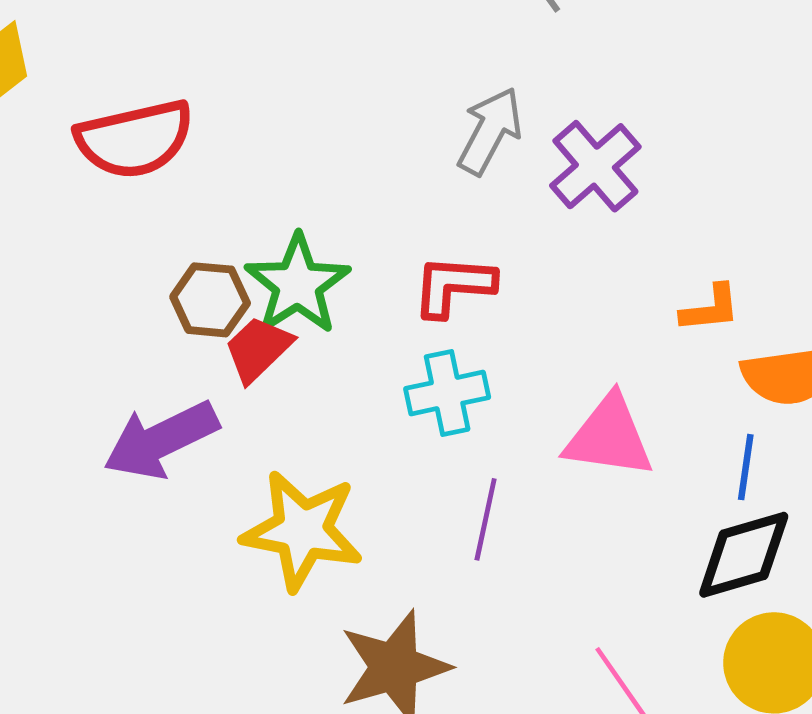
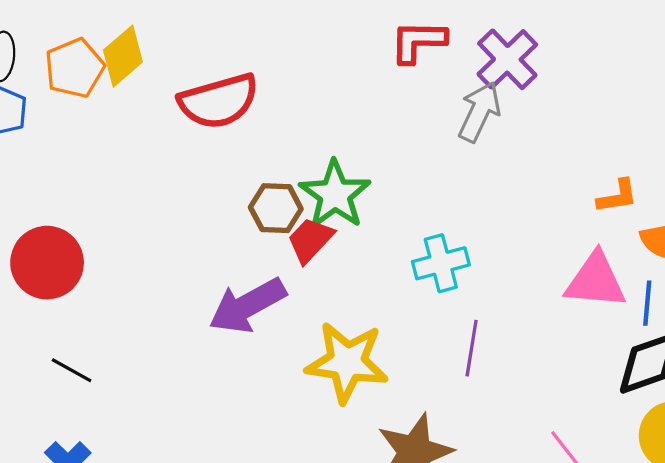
gray arrow: (490, 131) -> (479, 112), moved
purple cross: (595, 166) -> (507, 59), moved
red L-shape: (454, 286) -> (418, 42), moved
pink triangle: (609, 437) -> (596, 281), moved

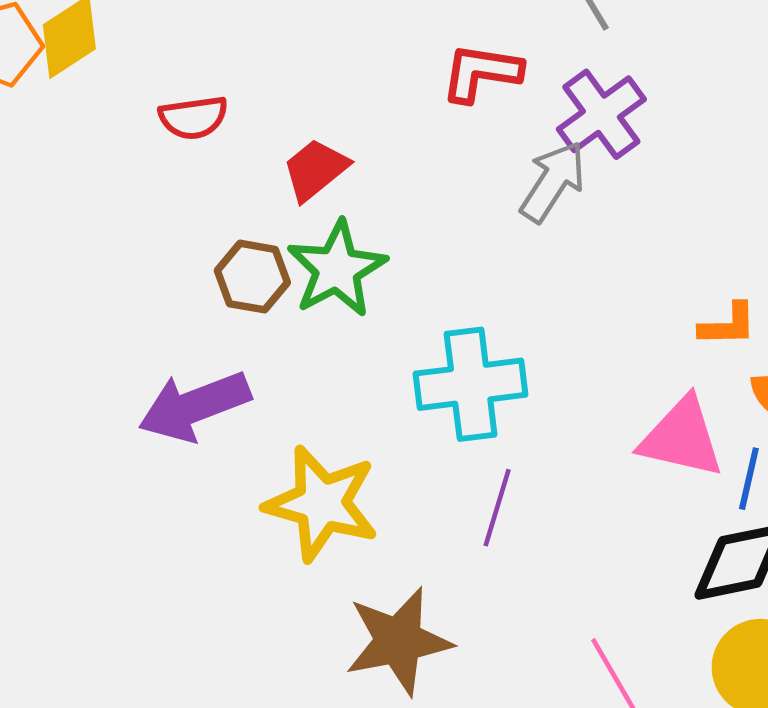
red semicircle: (219, 101) -> (193, 118), size x0.6
red trapezoid: (310, 240) -> (315, 170), moved
cyan cross: (441, 263) -> (471, 384), size x1.4

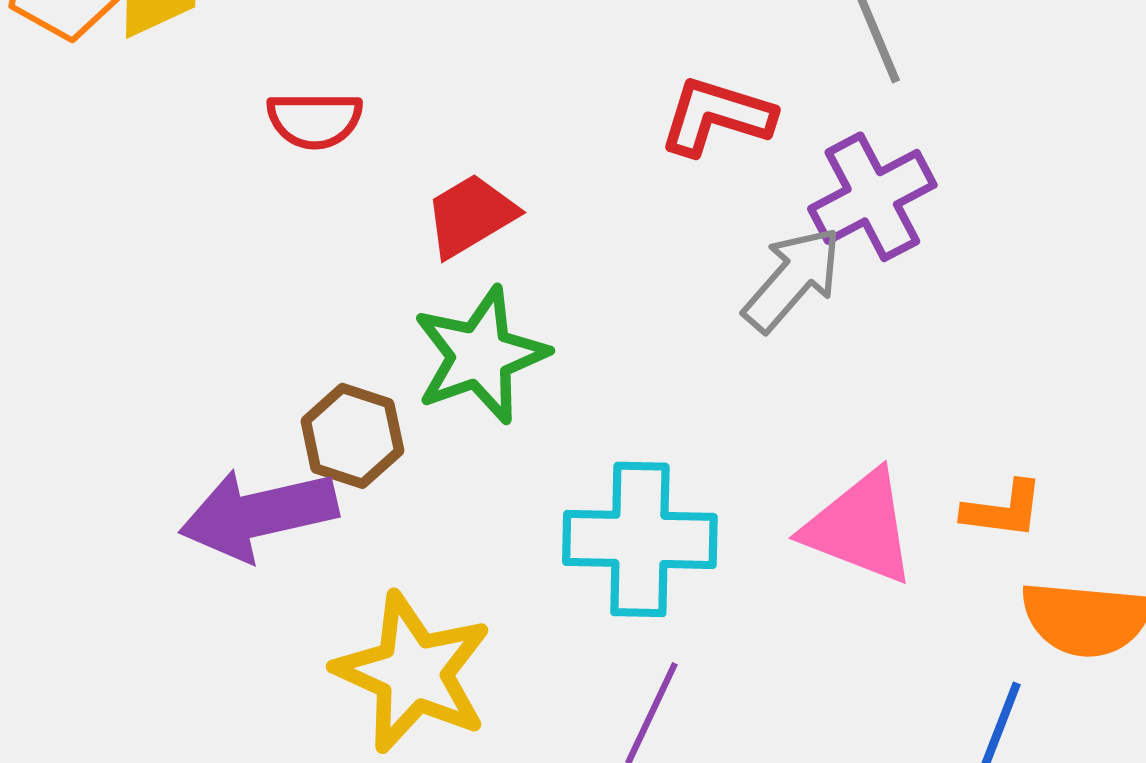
brown hexagon: (252, 277) -> (352, 436), moved
pink triangle: (682, 438) -> (860, 527), moved

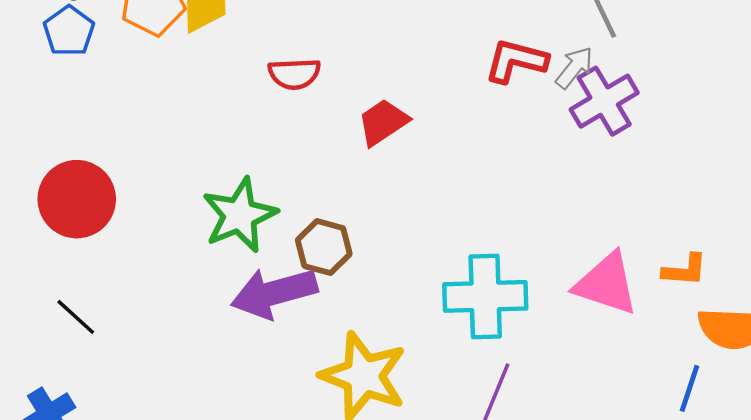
gray arrow: (793, 279) -> (574, 68), moved, size x0.7
green star: (480, 355) -> (240, 215), moved

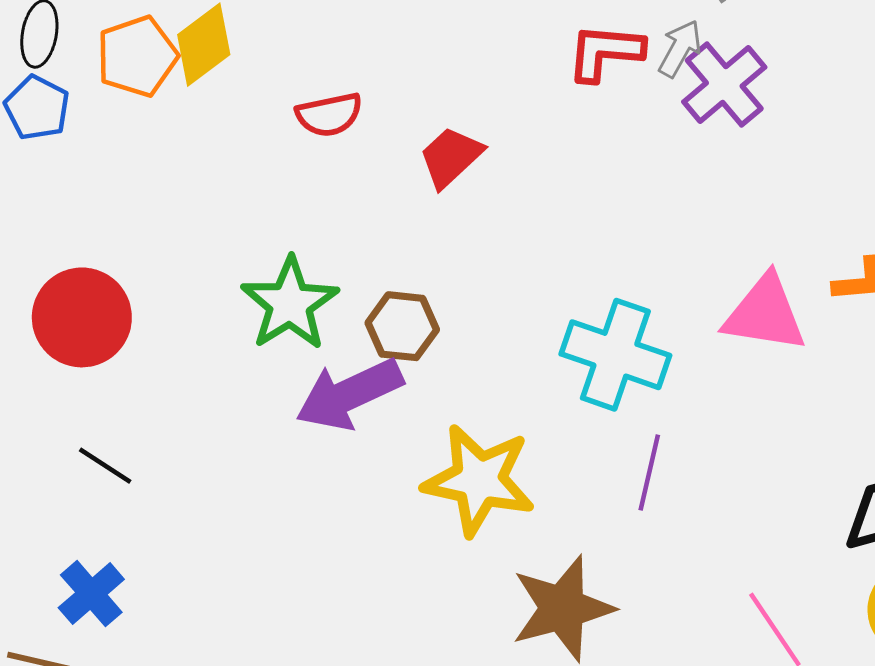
cyan cross: (485, 296) -> (615, 355), turned 30

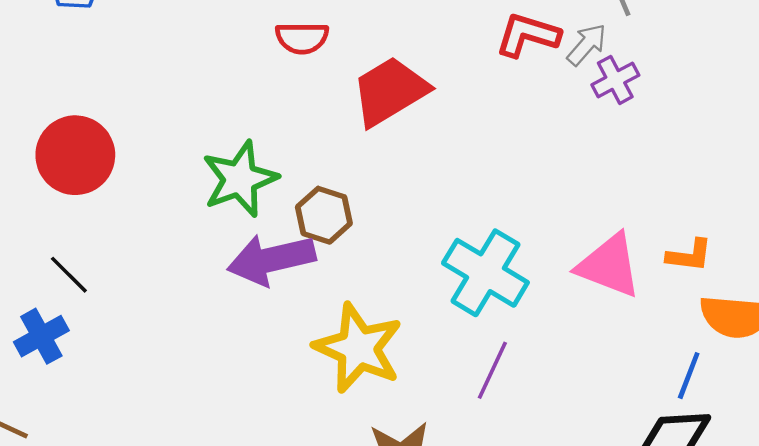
purple cross: (724, 84) -> (615, 80), size x0.7
red trapezoid: (451, 157) -> (390, 91), size x1.5
blue cross: (91, 594) -> (41, 336), moved

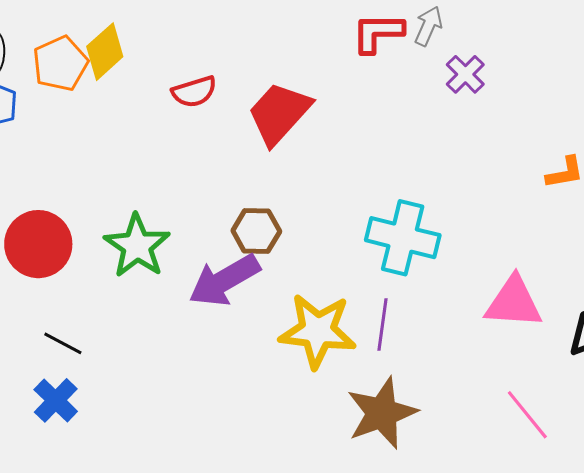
purple cross: (615, 80) -> (465, 74), moved
green star: (240, 179) -> (137, 246), moved
pink triangle: (609, 266) -> (514, 302), moved
purple line: (492, 370) -> (382, 325), moved

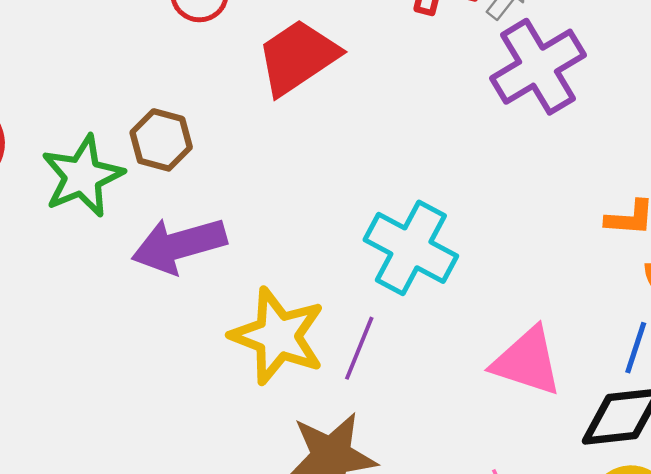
purple cross: (465, 74) -> (538, 67), size x1.8
brown hexagon: (256, 231) -> (161, 140), moved

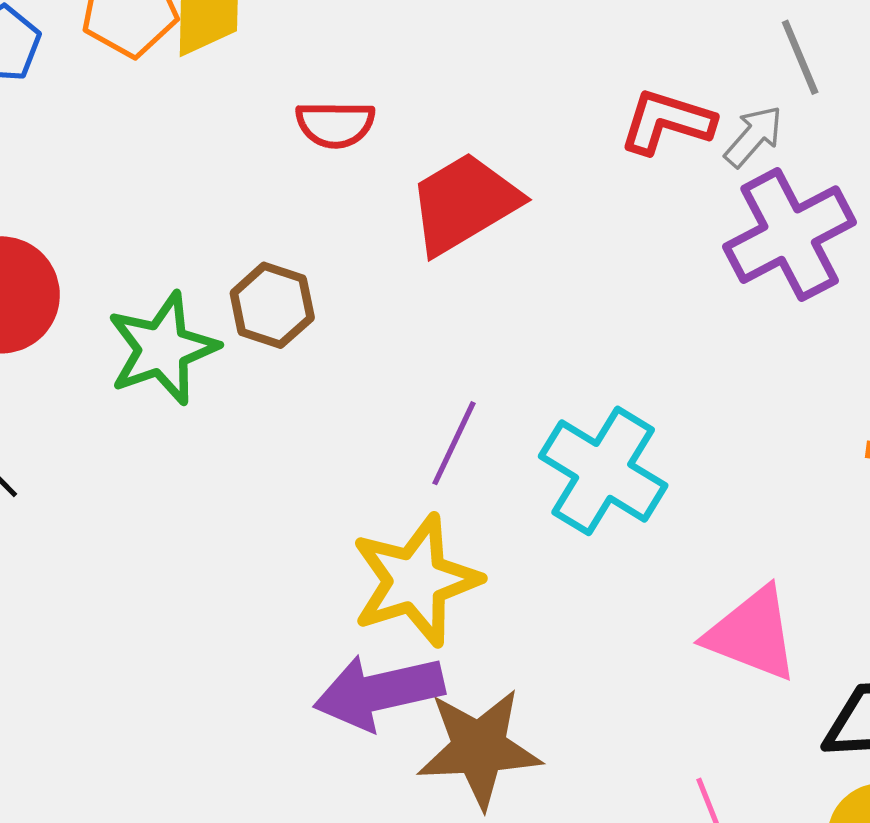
purple arrow: (179, 245) -> (379, 692), moved
yellow star: (278, 336) -> (416, 580), turned 30
purple line: (359, 348) -> (454, 443), moved

